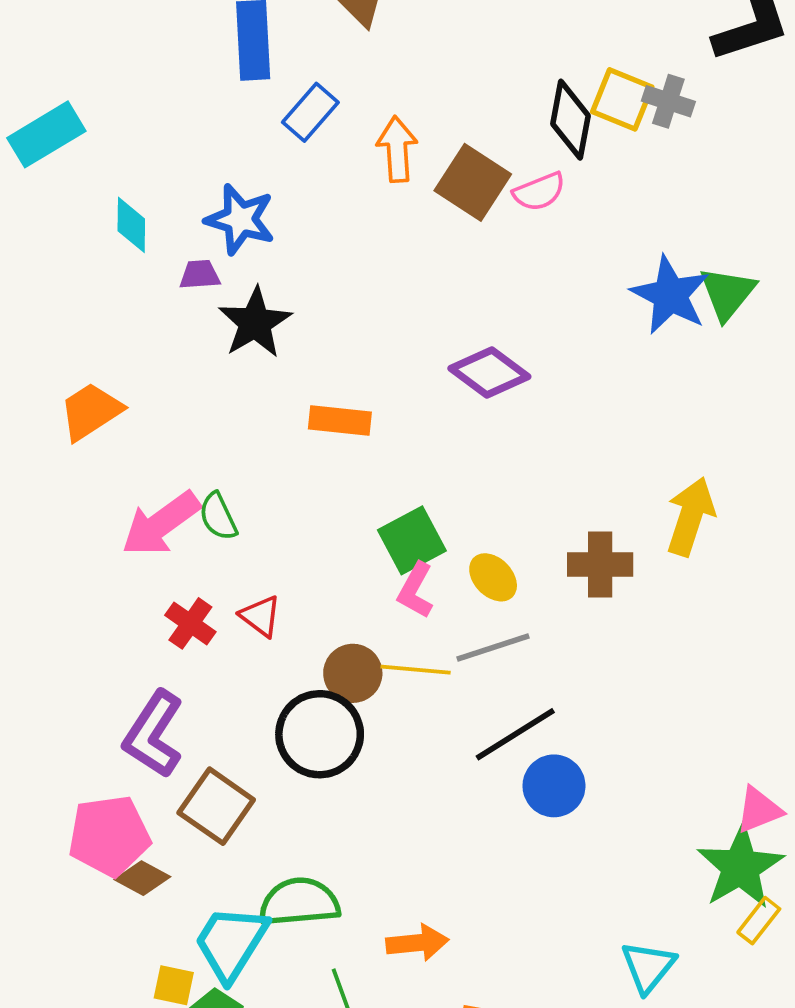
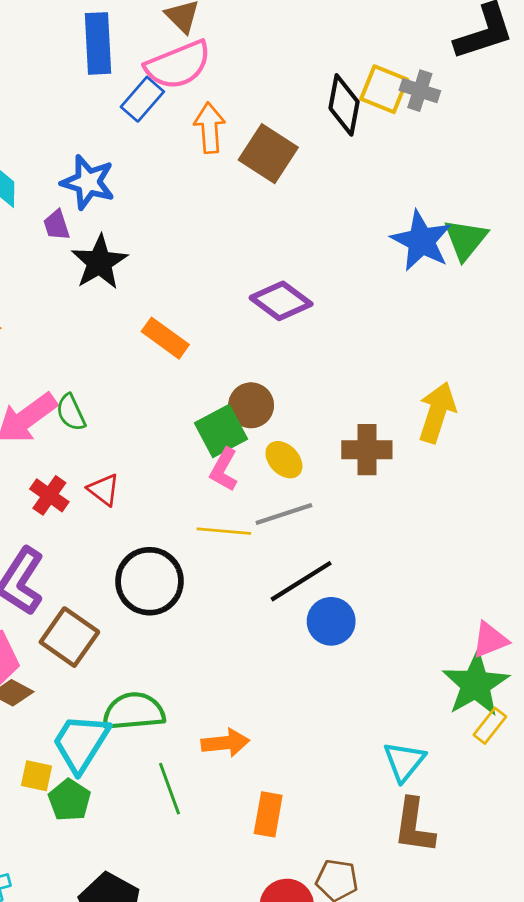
pink semicircle: (539, 192) -> (178, 65), moved, size x1.6
purple trapezoid: (200, 275) -> (57, 225), turned -104
orange rectangle: (340, 420) -> (165, 338), turned 30
brown circle: (353, 673) -> (251, 405), moved

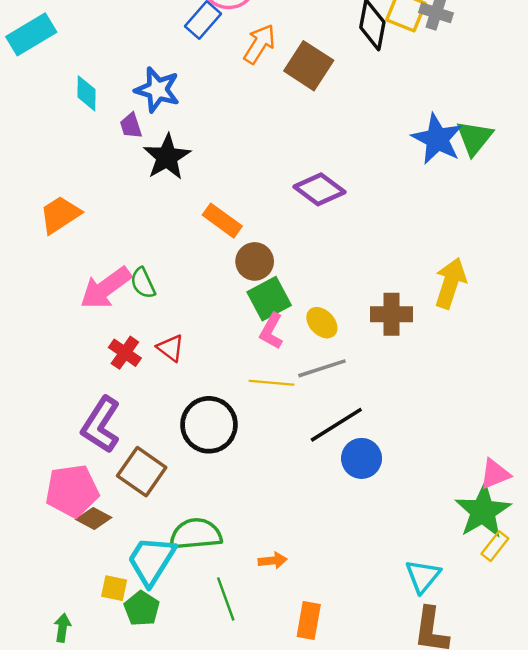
orange arrow: (210, 128) -> (259, 44), turned 36
brown circle: (251, 405) -> (255, 261), moved
orange arrow: (225, 743) -> (273, 561), size x0.7

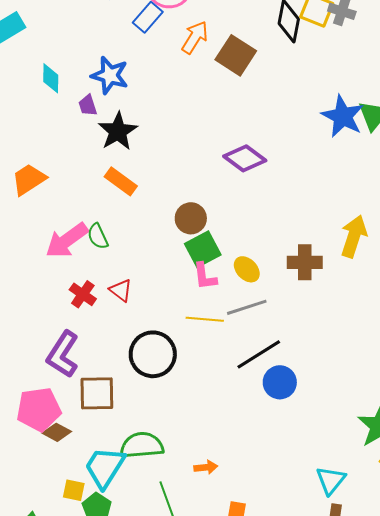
orange rectangle: (222, 221) -> (121, 181), moved
pink L-shape: (271, 331) -> (205, 276), turned -36
brown square: (142, 472) -> (97, 393), turned -36

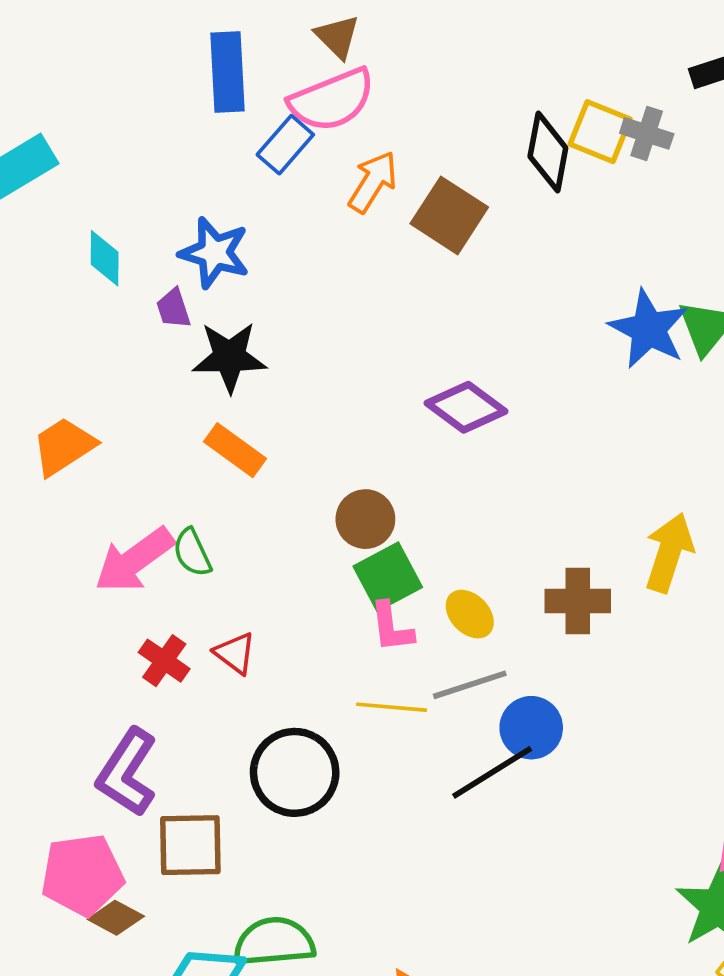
black star: (118, 131) -> (229, 357), turned 30
blue circle: (280, 382) -> (531, 728), moved

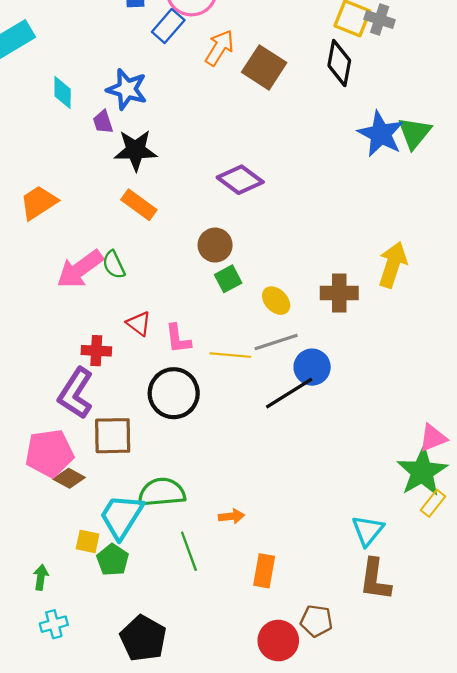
black diamond: (548, 152) -> (339, 63), moved
purple diamond: (466, 407) -> (240, 180), moved
green square: (388, 577) -> (228, 279), size x0.7
pink L-shape: (391, 627) -> (178, 339), moved
red cross: (164, 661) -> (96, 351), moved, turned -32

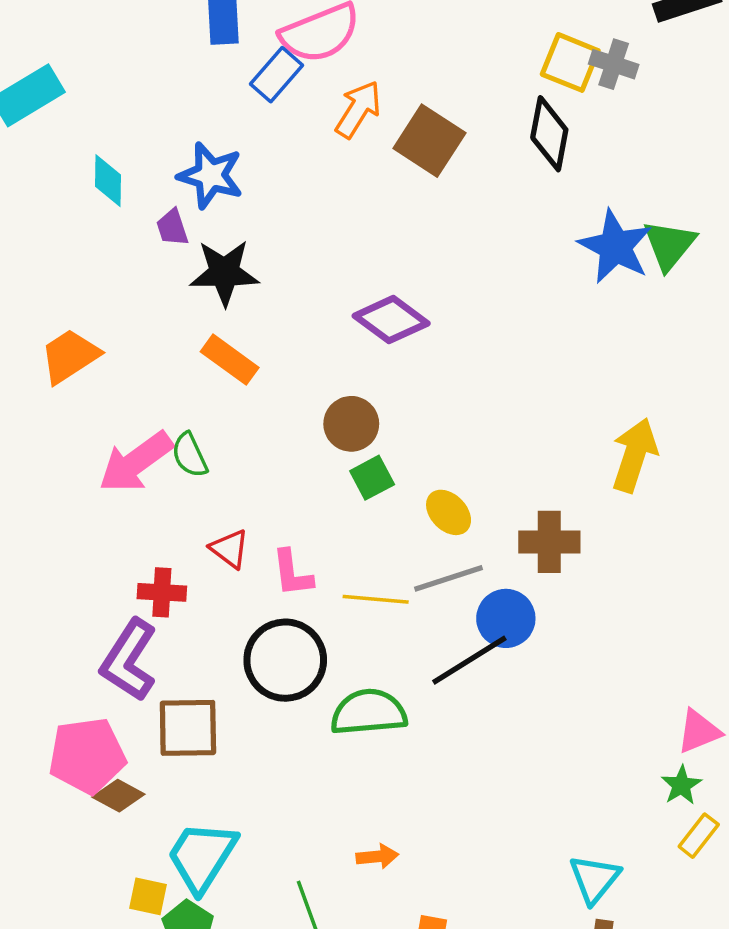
brown cross: (339, 293) -> (549, 542), moved
green star: (422, 472) -> (681, 785), size x0.5
green semicircle: (162, 492) -> (369, 712), moved

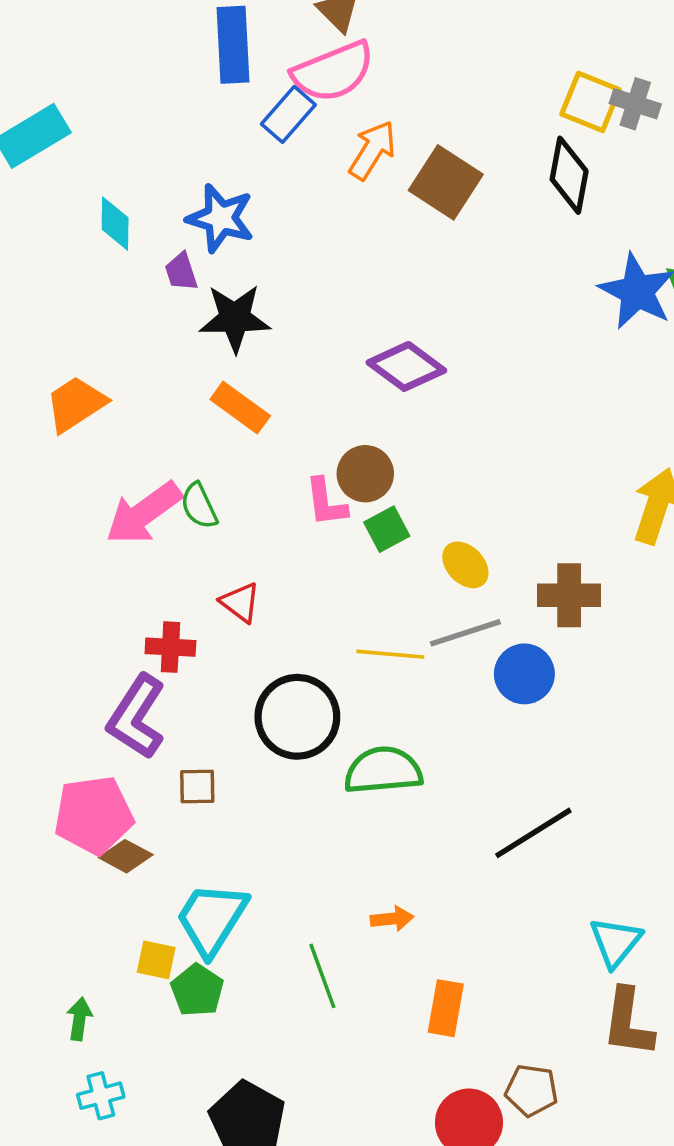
pink L-shape: (292, 573) -> (326, 502), moved
black line: (469, 660) -> (533, 833), moved
brown square: (188, 728) -> (197, 787), size x0.6

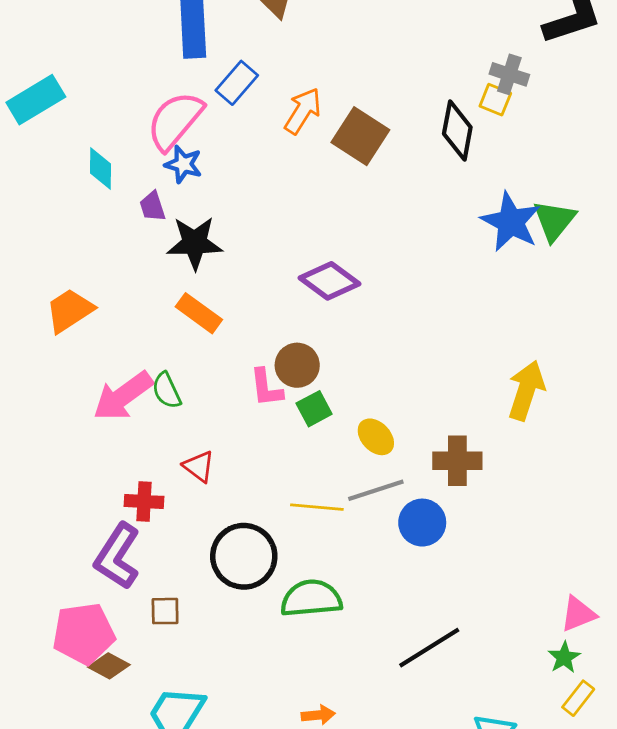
pink semicircle: (333, 72) -> (175, 121), moved, turned 152
yellow square: (591, 102) -> (495, 100), moved, size x0.7
blue star: (221, 218) -> (183, 164), size x0.7

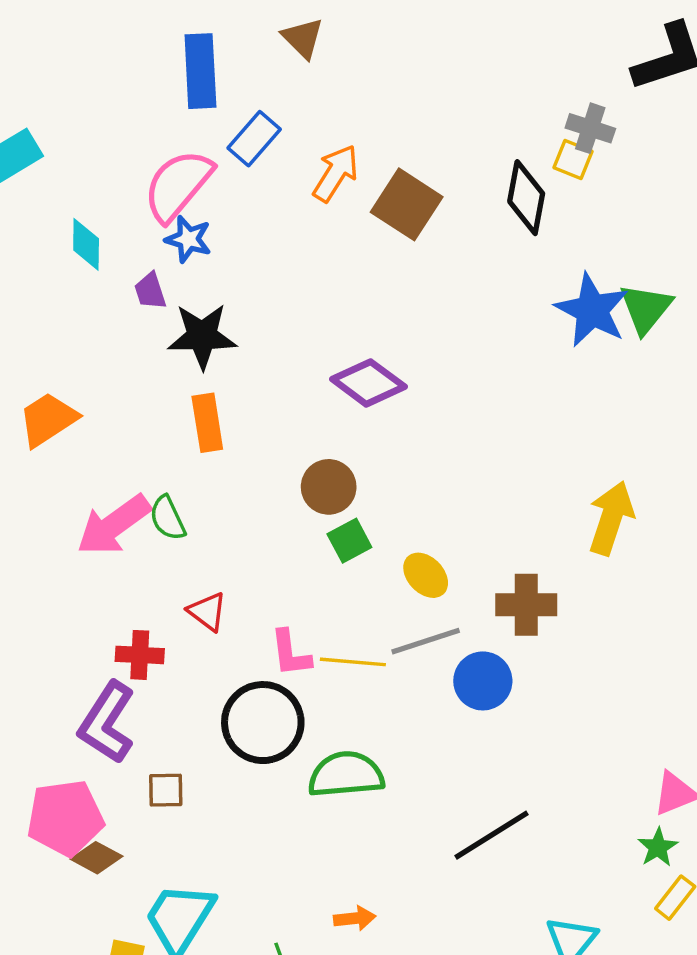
orange rectangle: (199, 313) -> (207, 423), turned 45
pink L-shape: (266, 388) -> (291, 653), moved

